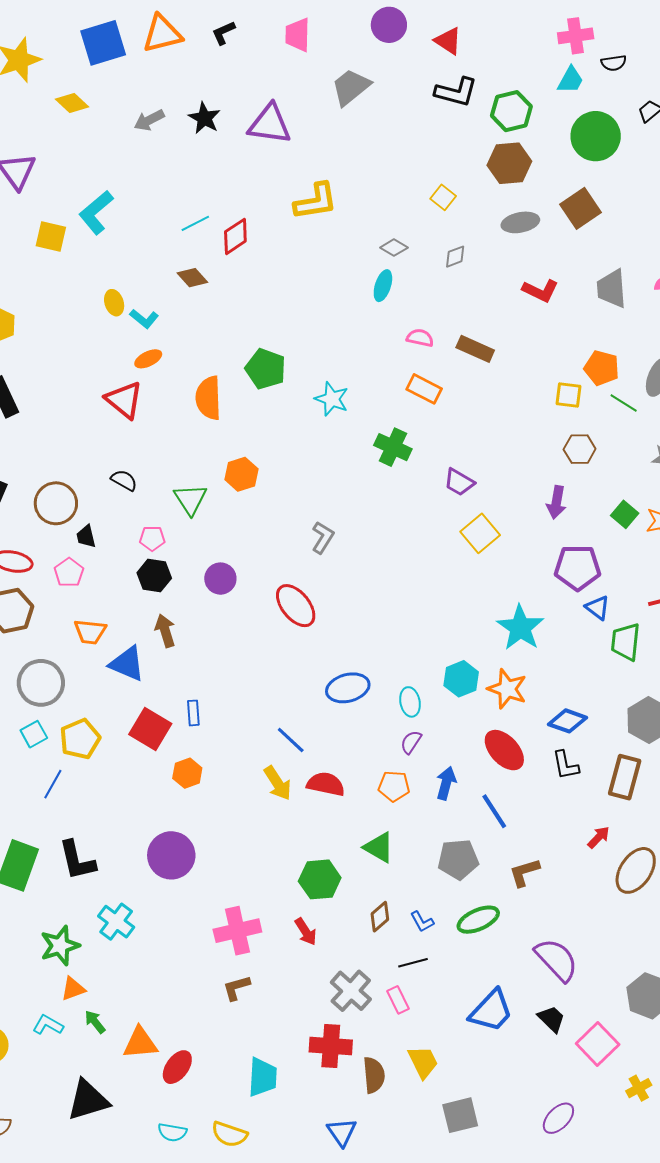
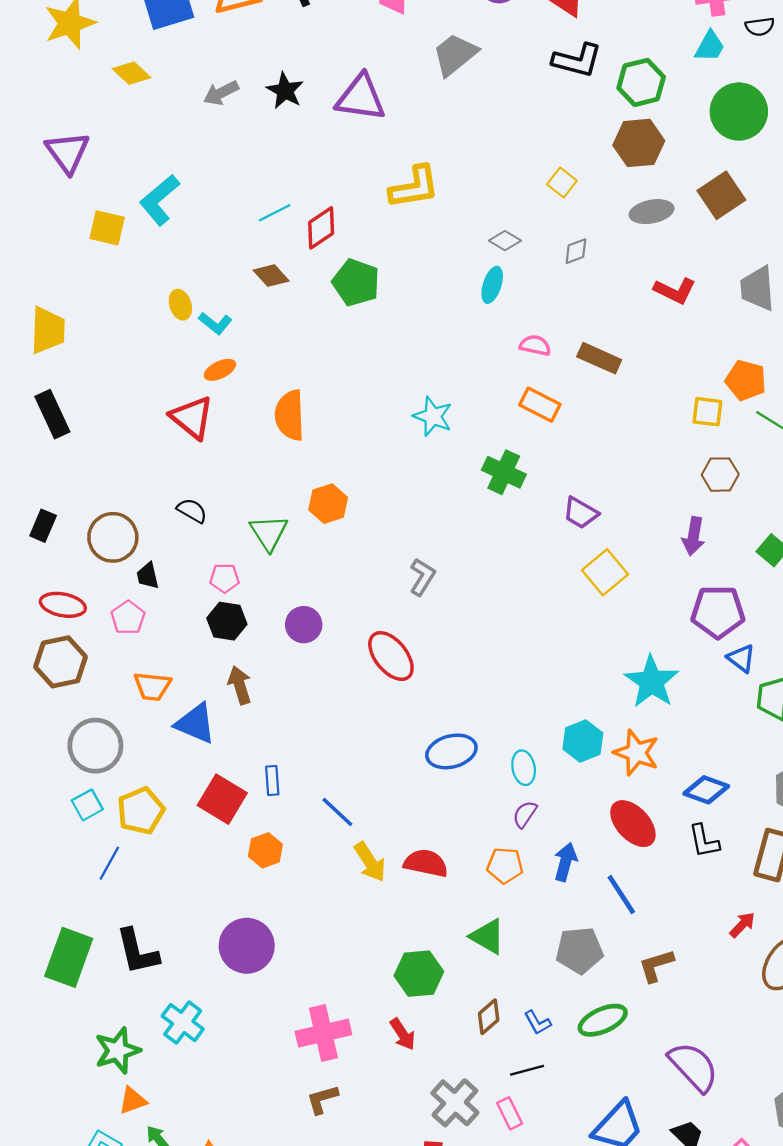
green pentagon: (266, 369) -> (356, 283), moved
blue line: (291, 740) -> (337, 812), moved

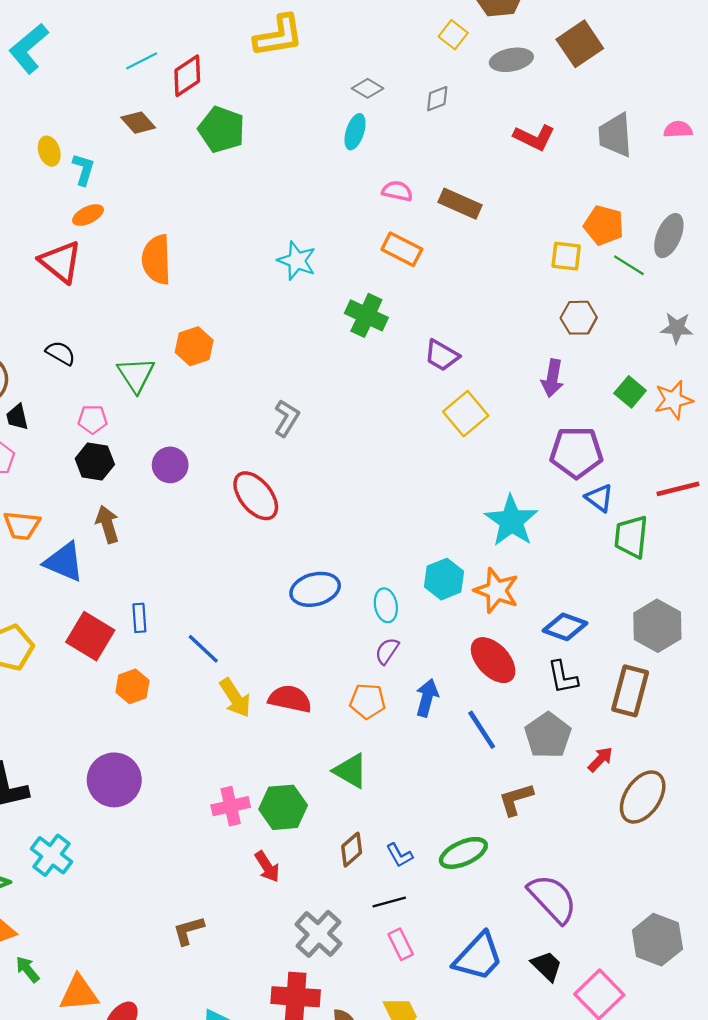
yellow square: (562, 182) -> (453, 35), moved
cyan L-shape: (215, 323) -> (83, 169), turned -112
gray pentagon: (579, 950) -> (548, 735), moved, turned -30
pink cross: (323, 1033) -> (231, 806), moved, size x0.7
pink rectangle: (510, 1113) -> (401, 944), moved

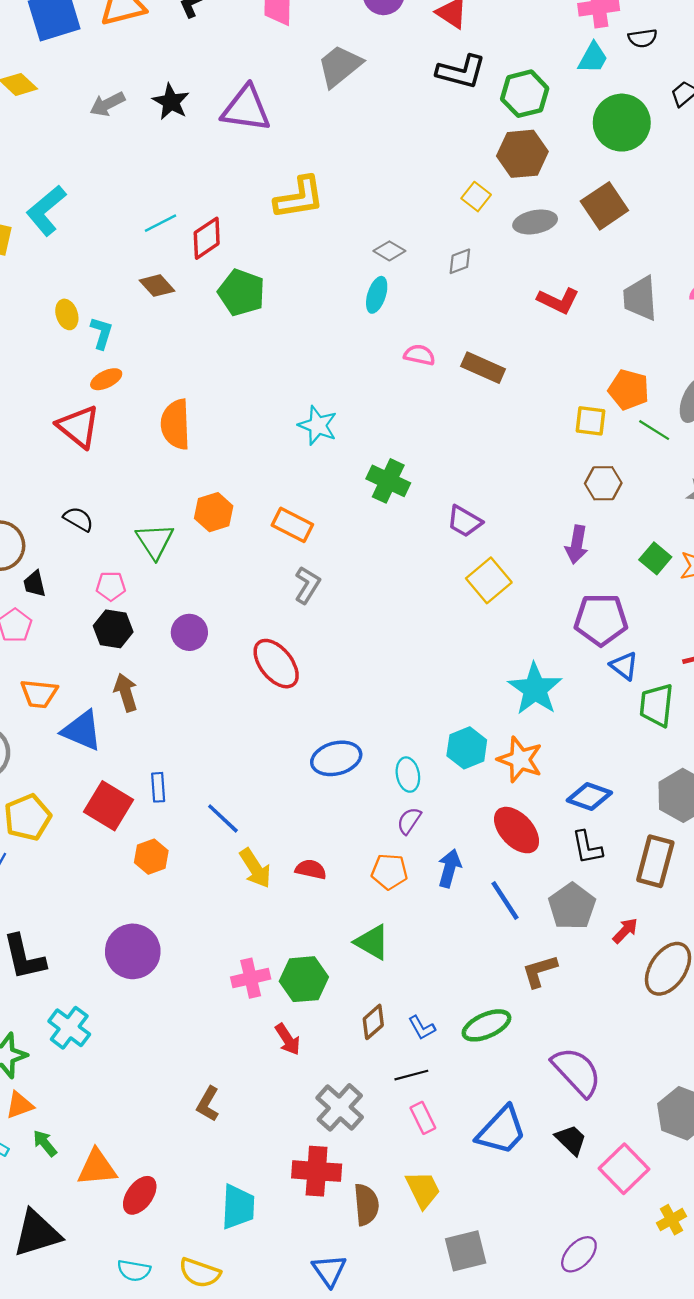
orange rectangle: (402, 249) -> (292, 525), moved
red semicircle: (290, 699) -> (311, 869), size x0.7
brown L-shape: (188, 931) -> (208, 1104), turned -44

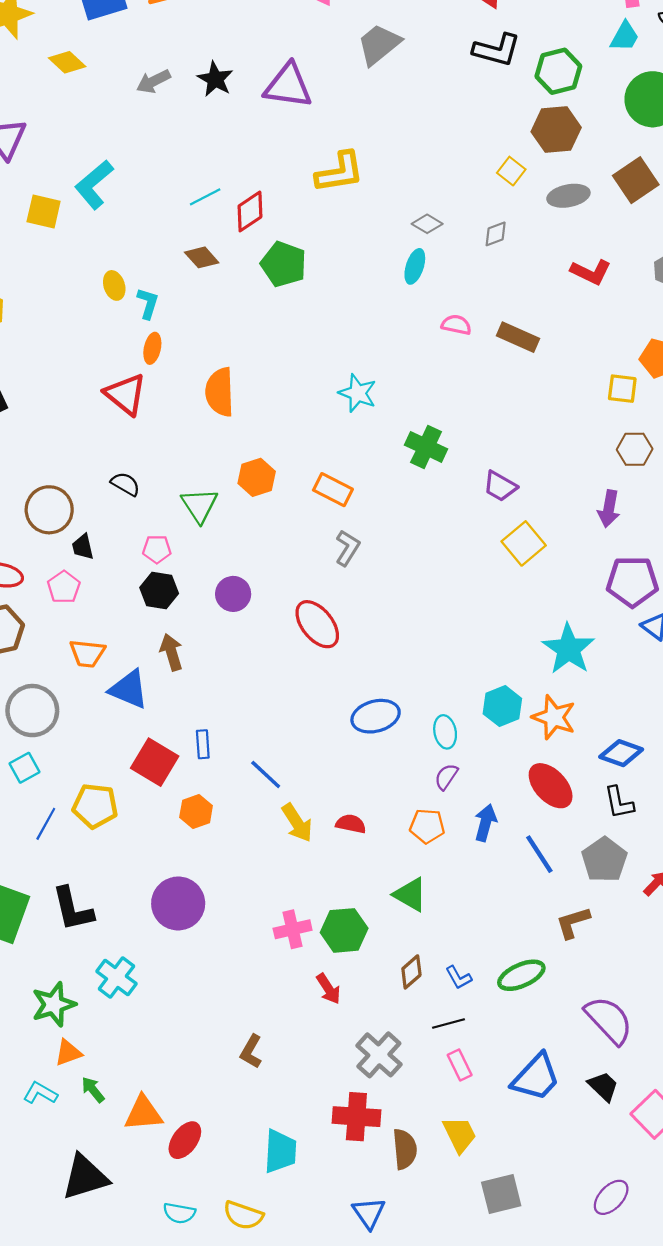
orange ellipse: (106, 379) -> (152, 348), turned -52
yellow pentagon: (28, 817) -> (95, 806), moved, turned 30

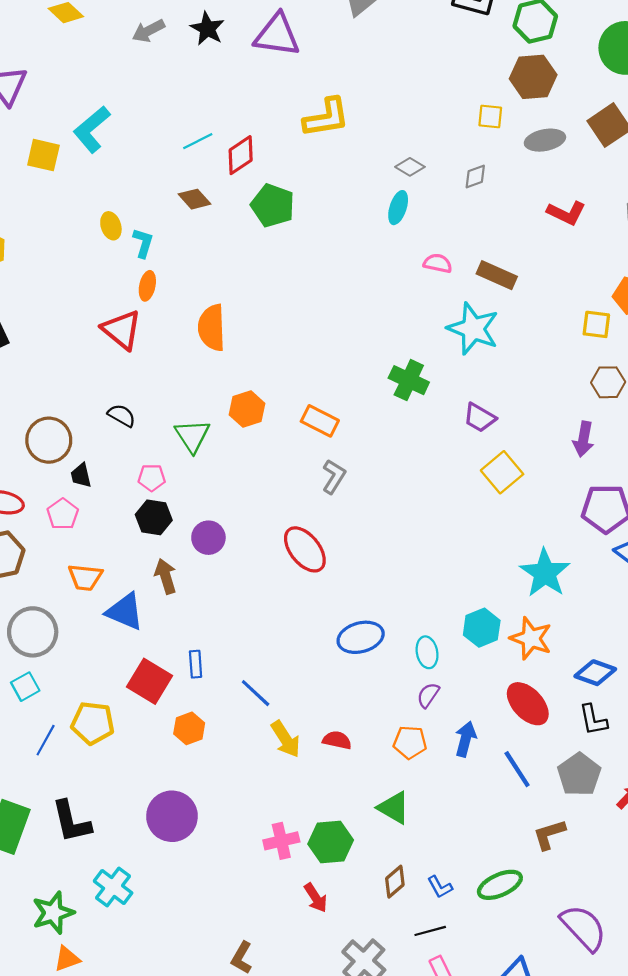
yellow square: (511, 171) -> (490, 116), turned -32
cyan star: (358, 393) -> (473, 329), moved, size x1.4
purple circle: (233, 594) -> (208, 538), moved

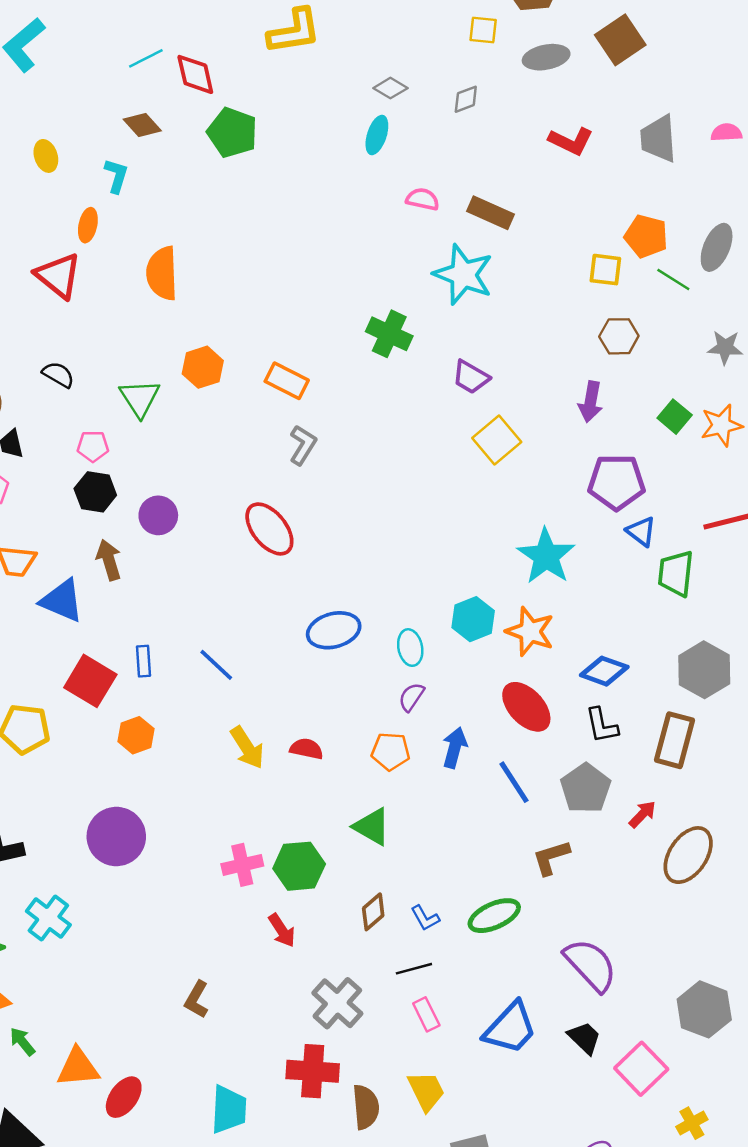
red diamond: (241, 155) -> (195, 74), turned -69
cyan L-shape: (143, 243) -> (116, 176), moved
blue line: (256, 693) -> (216, 665), moved

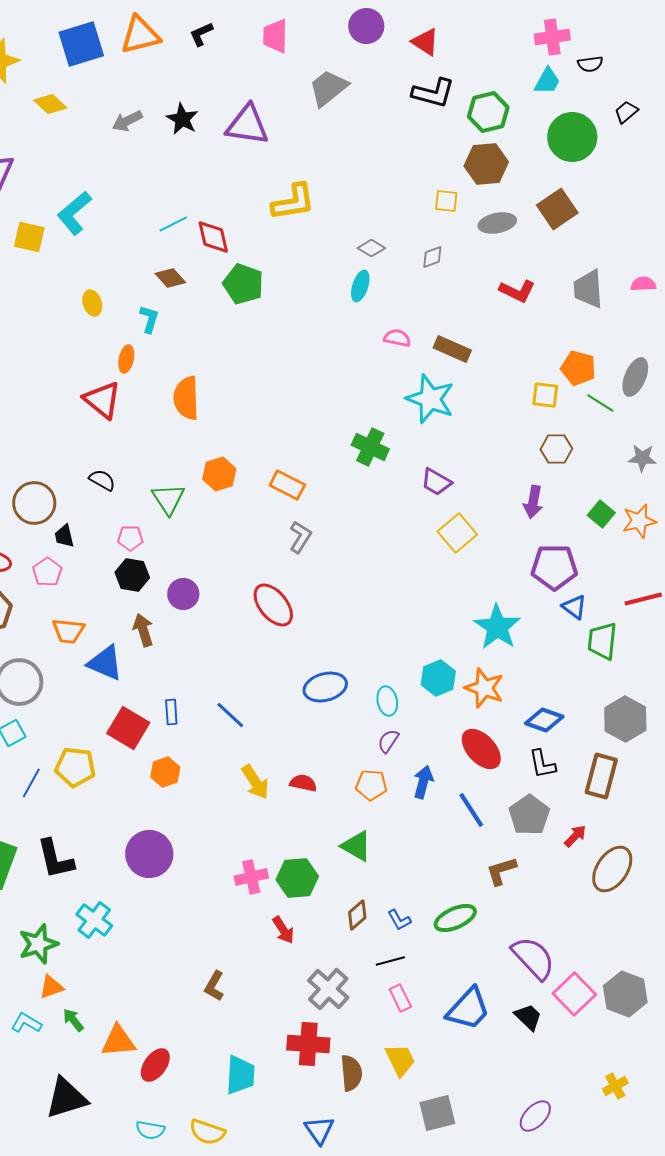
pink square: (641, 1069) -> (574, 994), moved

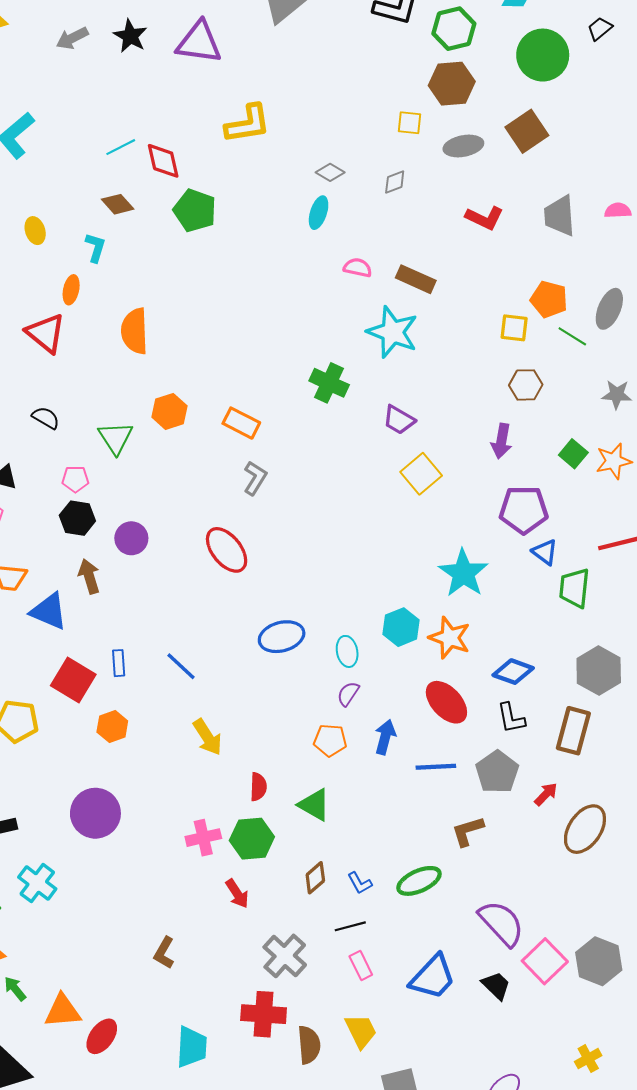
red semicircle: (303, 783) -> (258, 787), moved, turned 80
blue line: (471, 810) -> (436, 767), turned -60

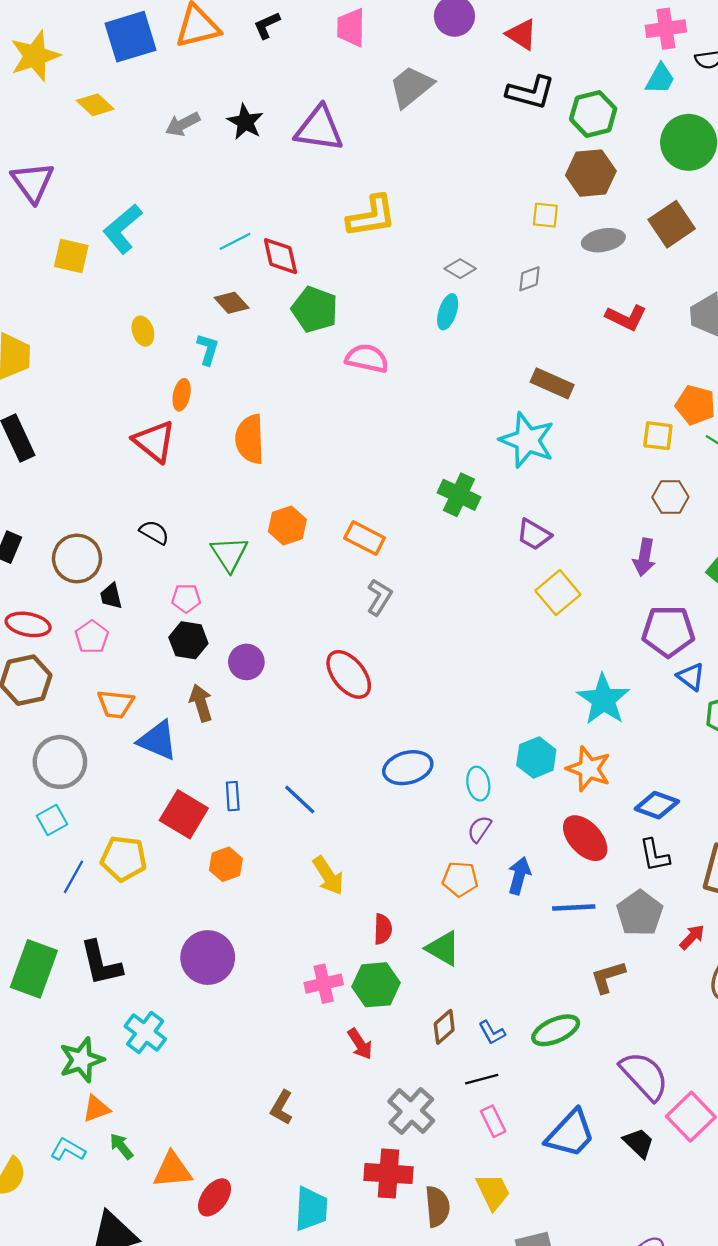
pink semicircle: (358, 268) -> (367, 358), moved, size x1.4

